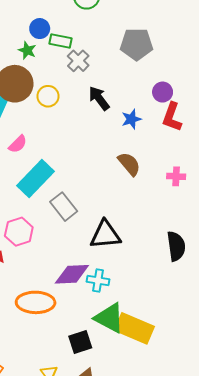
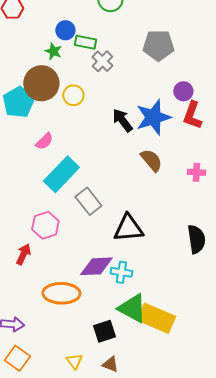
black arrow: (99, 98) -> (122, 120), moved
blue star: (131, 119) -> (153, 117), size x1.8

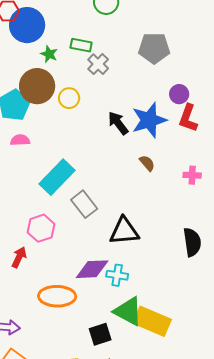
blue circle: (65, 30) -> (27, 25), moved, size x1.8
pink semicircle: (44, 141) -> (20, 140), moved, turned -138
brown semicircle: (151, 160) -> (147, 163), size x0.7

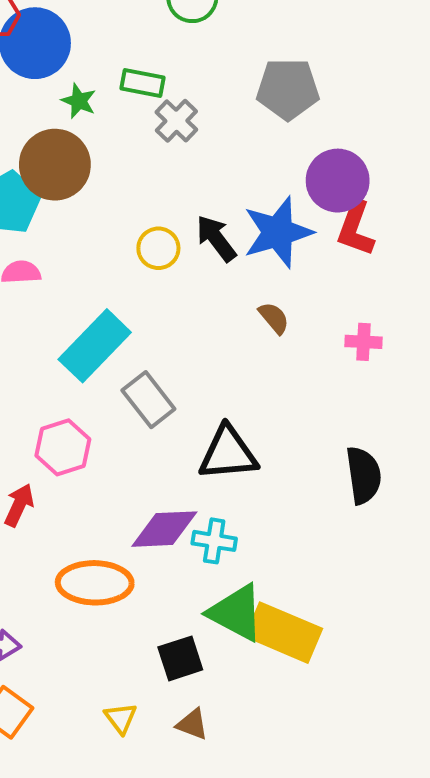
purple circle: (179, 94) -> (338, 181), size x1.6
yellow circle: (69, 98) -> (158, 248), moved

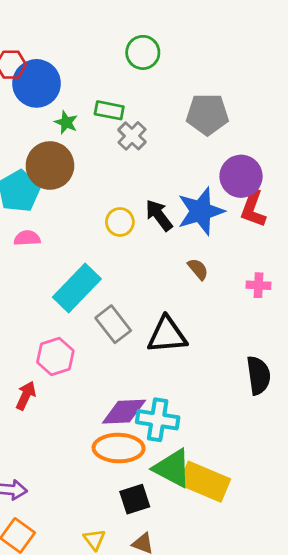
black triangle: (228, 453) -> (167, 335), moved
cyan cross: (214, 541) -> (158, 420), size x1.4
orange ellipse: (95, 583) -> (119, 448), moved

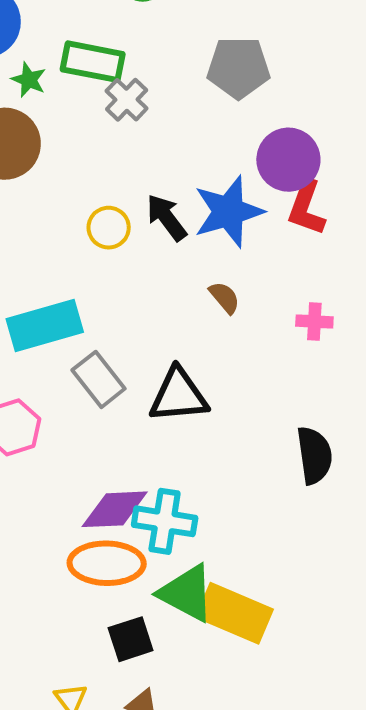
green rectangle: (109, 110) -> (93, 62), size x1.4
cyan rectangle: (77, 288) -> (45, 325), turned 30

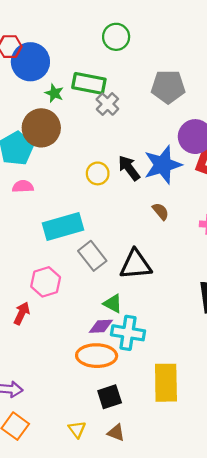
purple diamond: (115, 509) -> (101, 326), size x0.7
green triangle: (187, 593) -> (113, 304), moved, size x0.6
yellow rectangle: (234, 613) -> (166, 383), turned 66

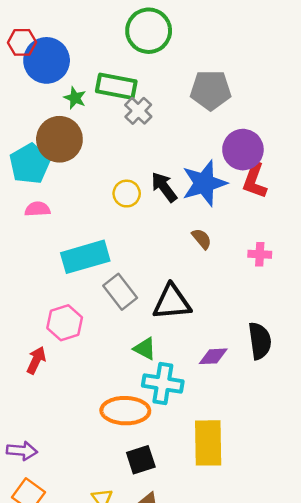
green circle: (116, 37) -> (149, 31), size x1.4
purple diamond: (101, 326) -> (213, 356), moved

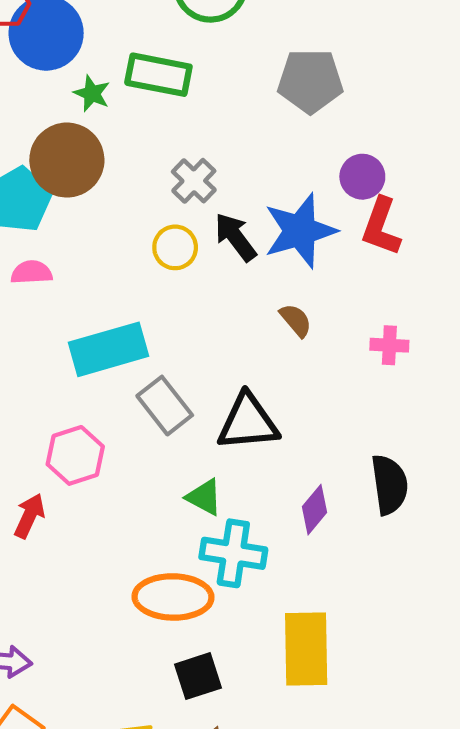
gray cross: (138, 111) -> (194, 181), moved
purple circle: (243, 150) -> (362, 177), size x0.7
purple diamond: (213, 356) -> (314, 510), turned -48

